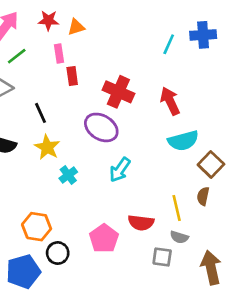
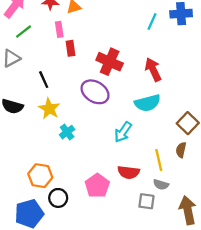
cyan semicircle: (183, 141) -> (148, 103), moved
cyan arrow: (120, 170) -> (123, 132), moved

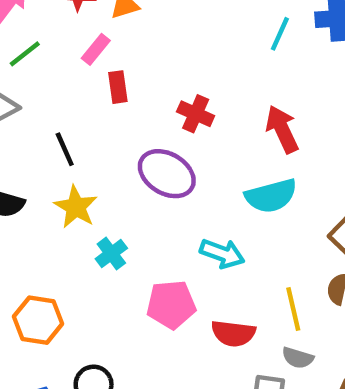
pink rectangle: (59, 29) -> (96, 49), turned 48
red cross: (110, 62) -> (196, 114), size x0.7
cyan arrow: (123, 132) -> (222, 254), turned -105
orange hexagon: (40, 176) -> (38, 320), moved
pink pentagon: (97, 186) -> (171, 305), moved, turned 30

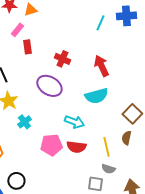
red semicircle: (233, 333) -> (76, 147), moved

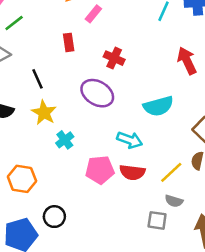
pink rectangle: (17, 30) -> (93, 14), moved
red arrow: (101, 66) -> (187, 61), moved
yellow line: (106, 147) -> (171, 172), turned 60

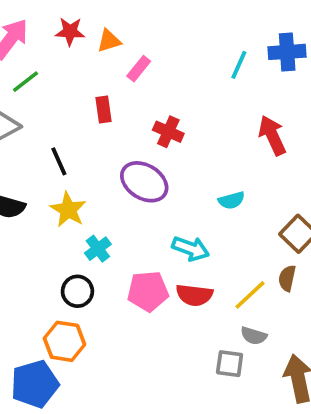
cyan semicircle: (158, 106) -> (231, 200), size x0.6
orange hexagon: (22, 179) -> (64, 341), moved
black circle: (54, 217) -> (77, 291), moved

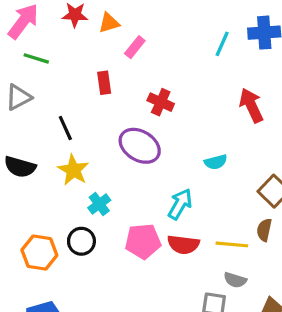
green line: (26, 82) -> (36, 58), turned 55
cyan arrow: (191, 249) -> (180, 204), turned -80
yellow line: (250, 295) -> (232, 244), turned 48
orange hexagon: (64, 341) -> (39, 253), moved

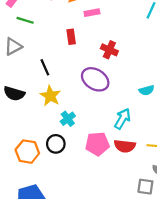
pink rectangle: (135, 47) -> (92, 13), turned 40

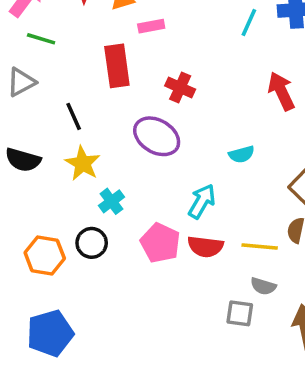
red rectangle: (71, 37) -> (117, 66), size x1.6
pink pentagon: (97, 144) -> (160, 243), turned 30

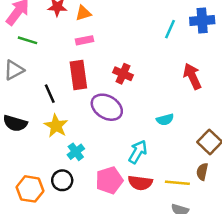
pink rectangle: (151, 26) -> (85, 40), moved
red rectangle: (117, 66) -> (78, 75), moved
pink pentagon: (160, 243) -> (109, 180), turned 30

